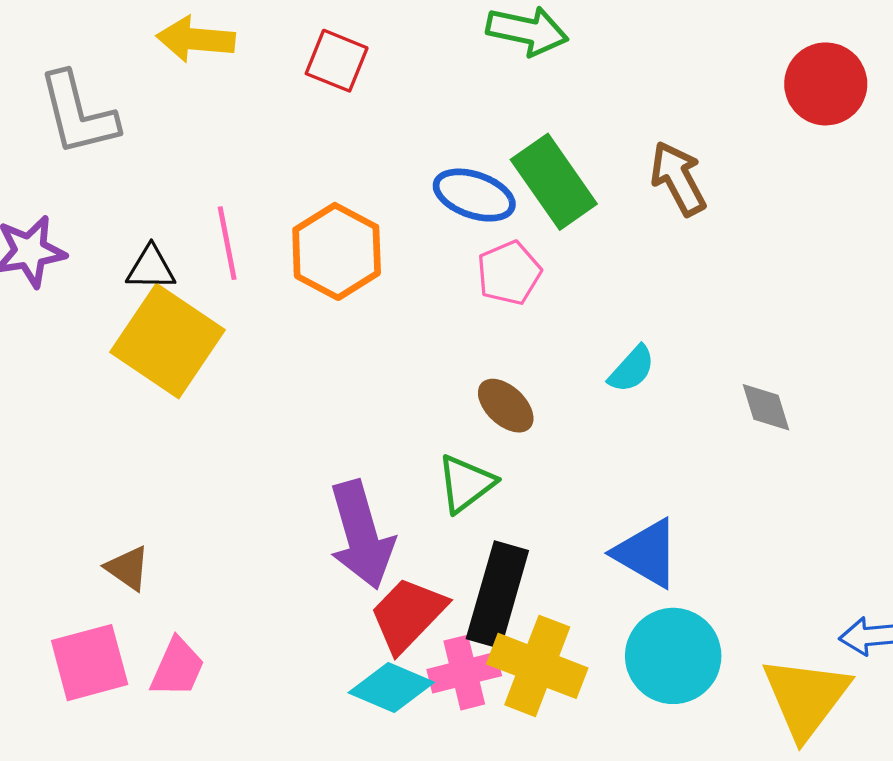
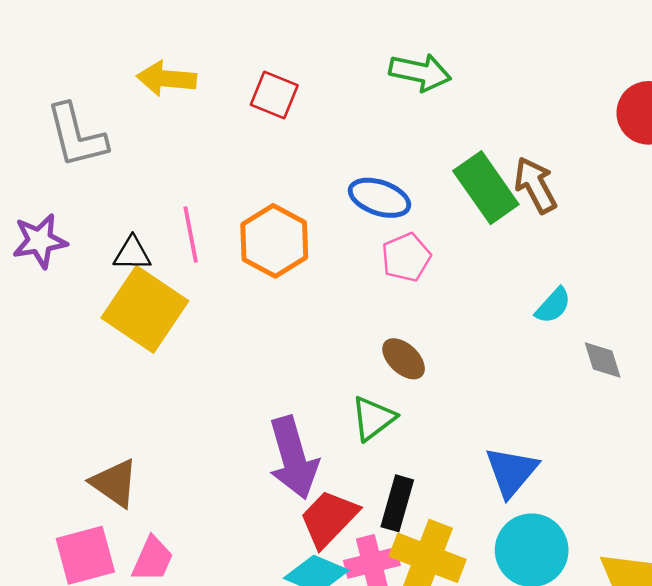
green rectangle: (554, 182) -> (486, 188), moved
cyan semicircle: (632, 369) -> (553, 306), moved
blue triangle: (647, 553) -> (511, 472), turned 40
brown triangle: (128, 568) -> (115, 483), size x1.4
black rectangle: (497, 595) -> (397, 503), size x0.7

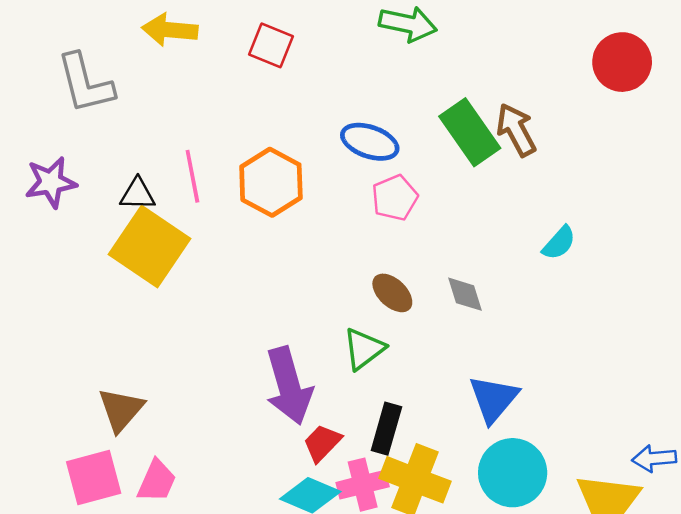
cyan semicircle: (553, 306) -> (559, 243), moved
gray diamond: (603, 360) -> (465, 294), moved
brown triangle: (115, 483) -> (121, 410), turned 36
red trapezoid: (329, 519) -> (322, 443), size x0.7

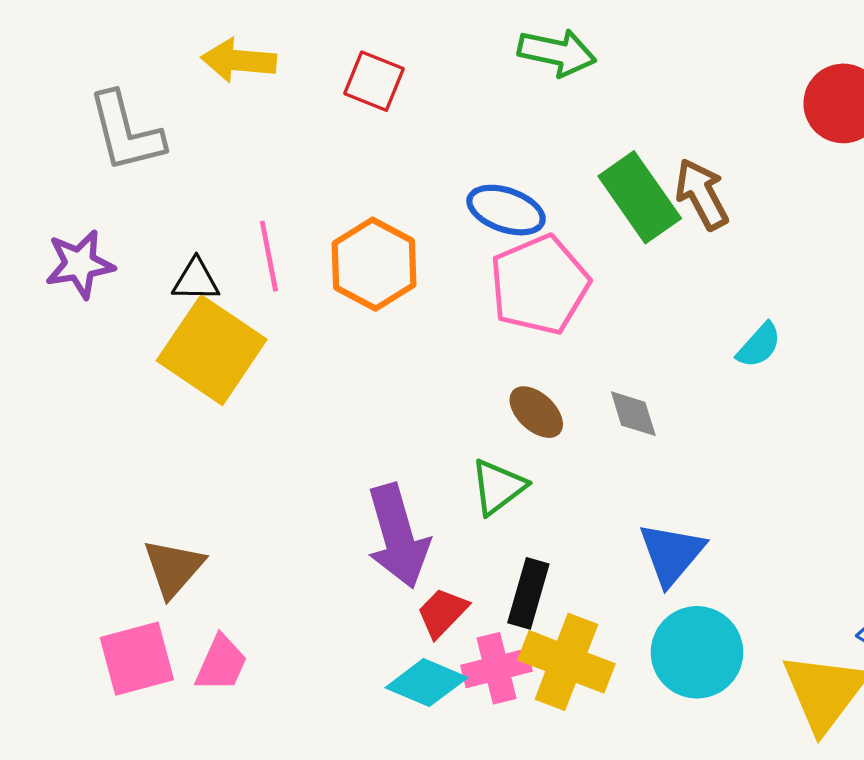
pink pentagon: (395, 198) -> (539, 285), size x1.6

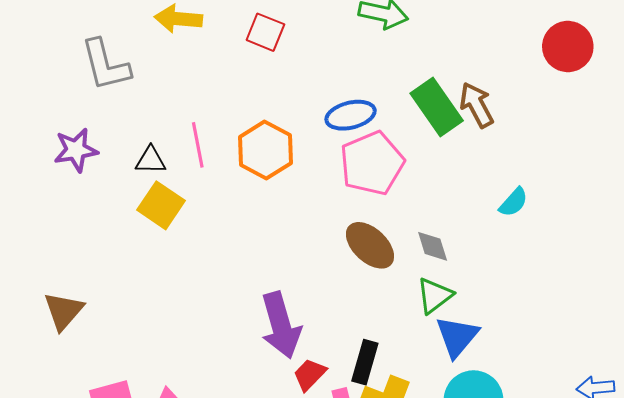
blue ellipse: (506, 210) -> (351, 115), turned -33
yellow square: (212, 350) -> (161, 205), size x0.7
brown ellipse: (536, 412) -> (370, 245), size x1.4
green triangle: (498, 487) -> (435, 296), moved
brown triangle: (174, 568) -> (64, 311), moved

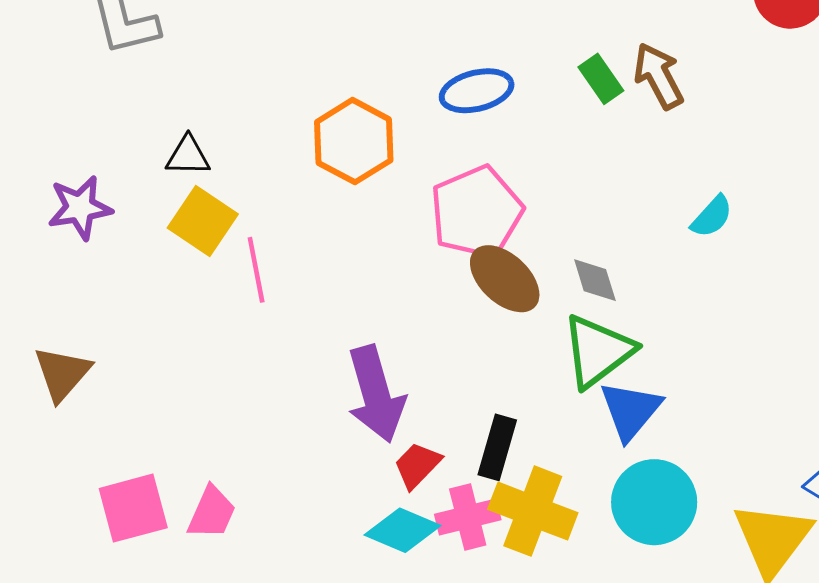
green rectangle: (437, 107) -> (601, 79), size x0.6
pink line: (198, 145) -> (256, 270), moved
purple star: (76, 150) -> (80, 208), moved
pink pentagon: (372, 163) -> (477, 212), moved
green triangle: (435, 296) -> (598, 351), size x1.4

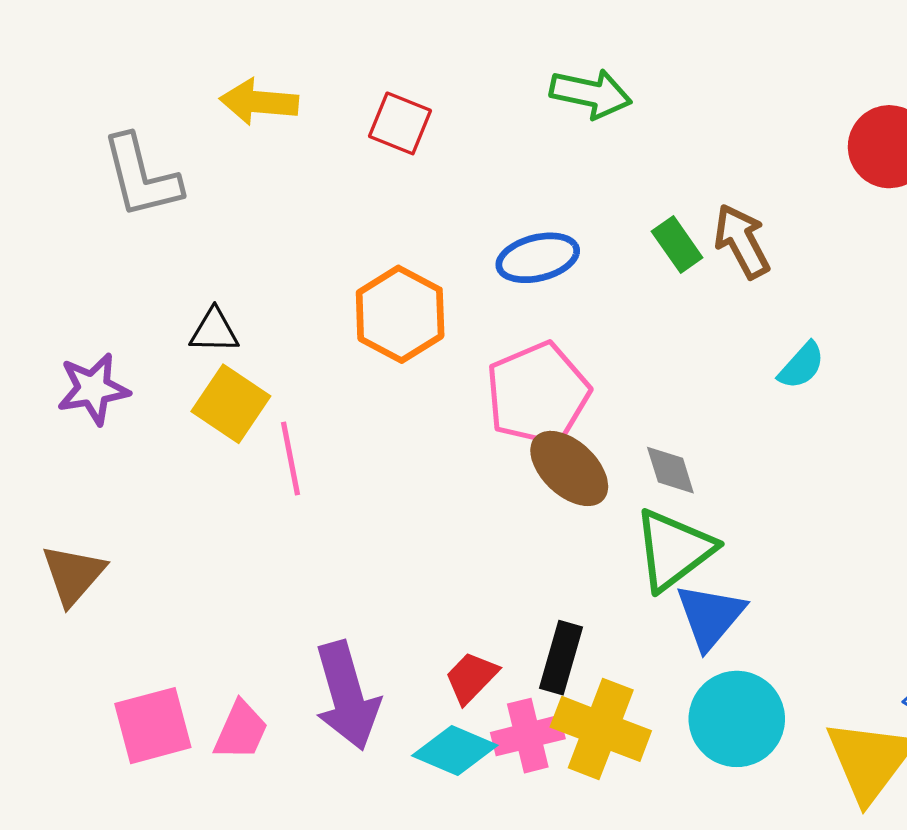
cyan semicircle: (712, 217) -> (801, 366), moved
purple arrow: (376, 394) -> (347, 696), moved

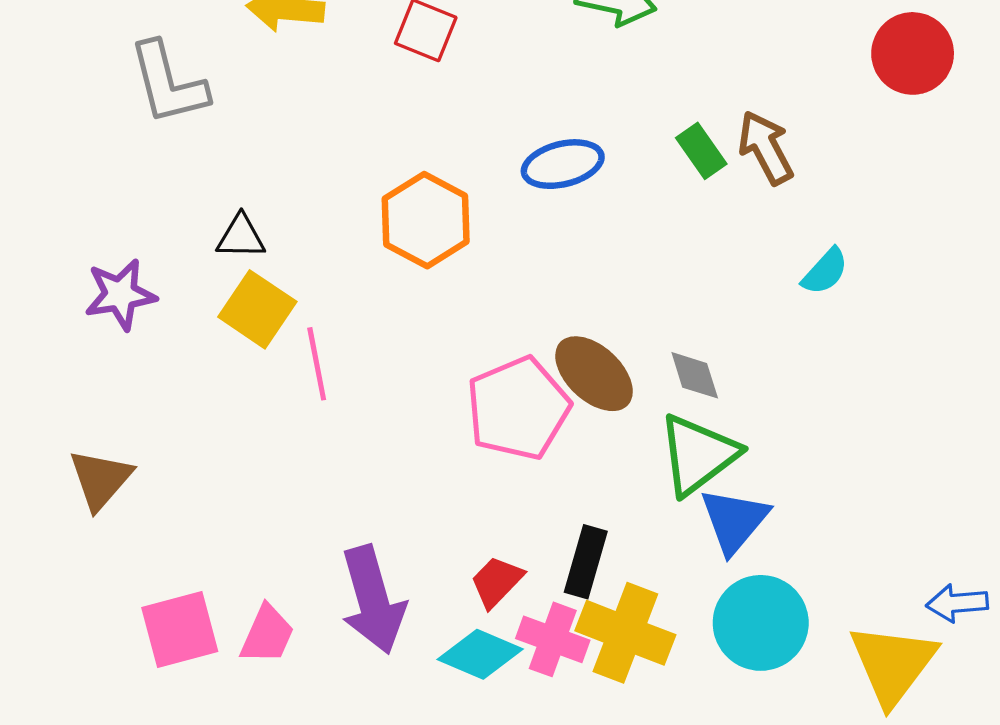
pink pentagon: (538, 394) -> (518, 408), moved
pink cross: (528, 736) -> (553, 639), turned 34

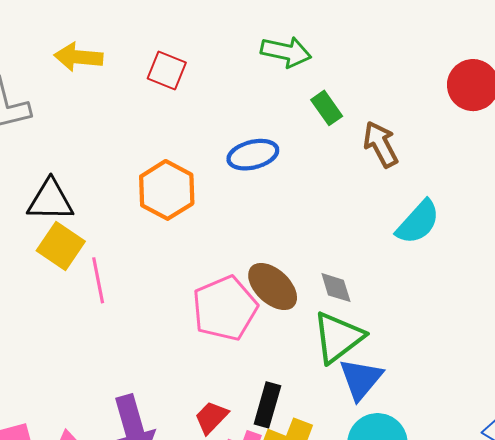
green rectangle: (701, 151) -> (327, 108), moved
black triangle: (241, 237) -> (50, 200), size x1.5
cyan semicircle: (825, 271) -> (418, 222), size x1.5

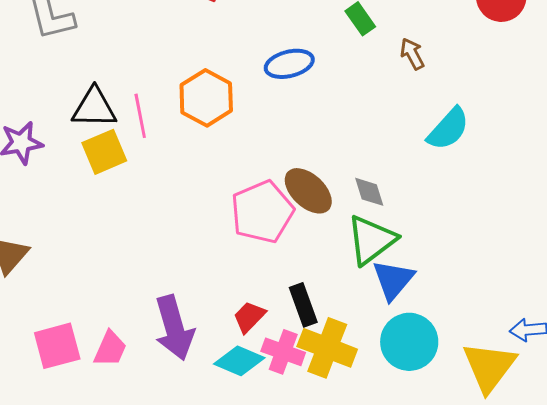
brown arrow: (381, 144) -> (412, 54), size x0.7
yellow square: (61, 246) -> (104, 152), turned 33
pink line: (98, 280) -> (140, 116), moved
black rectangle: (267, 405) -> (303, 305), turned -36

